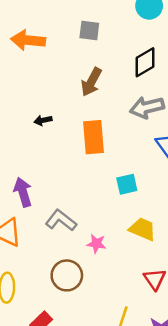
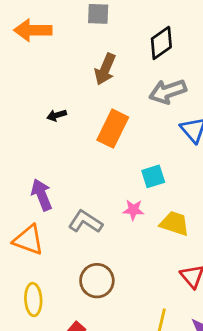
orange rectangle: (93, 137) -> (113, 129), turned 36
pink star: (96, 244) -> (133, 210), moved

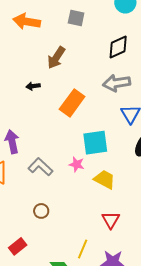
brown arrow: (105, 69) -> (56, 58), moved
cyan square: (153, 176) -> (95, 143), size x1.5
brown circle: (97, 281) -> (41, 211), size x0.6

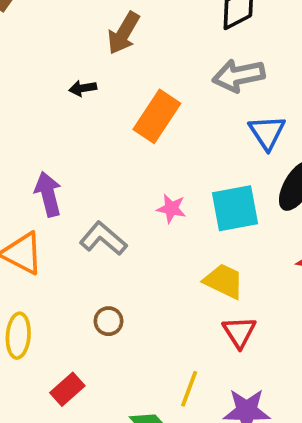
cyan square: (95, 143) -> (235, 208), moved
pink star: (77, 164) -> (171, 209), moved
yellow trapezoid: (105, 179) -> (224, 281), moved

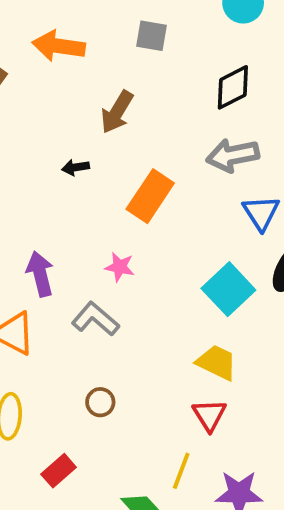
cyan square: (235, 208) -> (228, 289), turned -33
pink star: (171, 209) -> (120, 267), moved
red triangle: (239, 332) -> (209, 415), moved

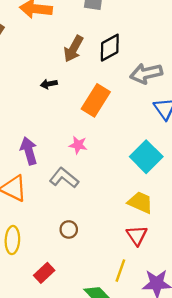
black diamond: (233, 87) -> (110, 48), moved

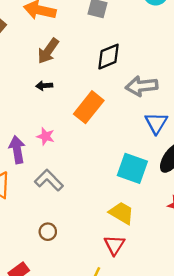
brown arrow: (73, 49) -> (48, 51), moved
pink star: (78, 145) -> (46, 136), moved
cyan square: (146, 157) -> (132, 168), turned -32

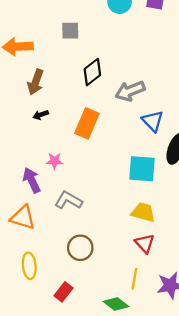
brown circle: (48, 232) -> (80, 248), size x1.5

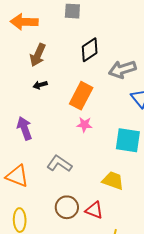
pink star: (55, 161) -> (84, 125), moved
purple arrow: (32, 180) -> (24, 128), moved
yellow trapezoid: (143, 212) -> (113, 181), moved
red triangle: (145, 243) -> (94, 210), moved, turned -30

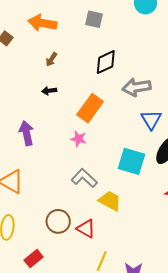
brown arrow: (38, 55) -> (51, 59), size x0.6
pink star: (84, 125) -> (78, 139), moved
gray L-shape: (59, 164) -> (84, 178), moved

